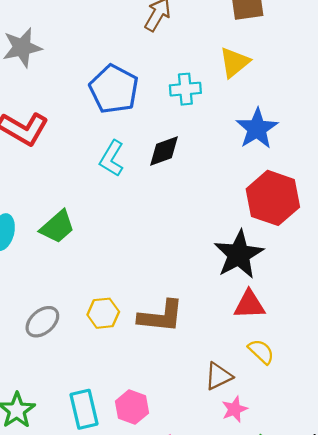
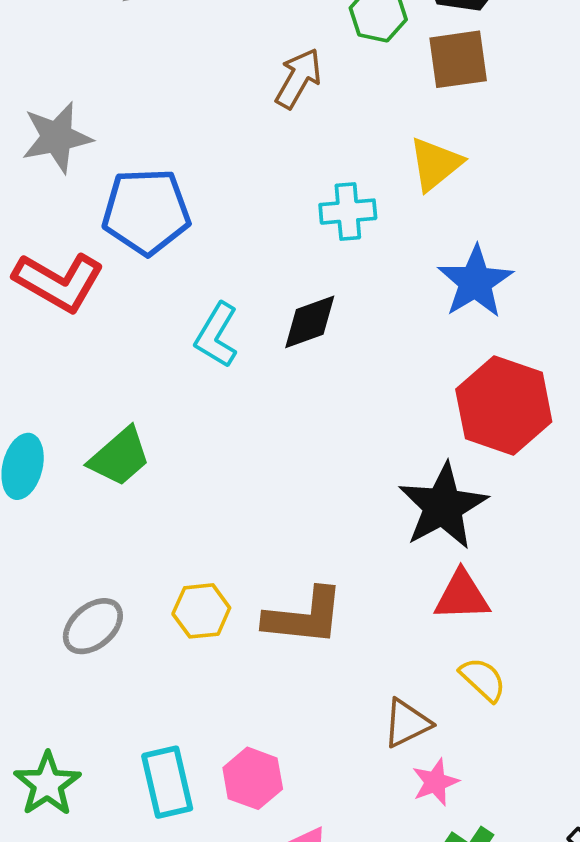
blue pentagon: (114, 89) -> (146, 212), moved, turned -30

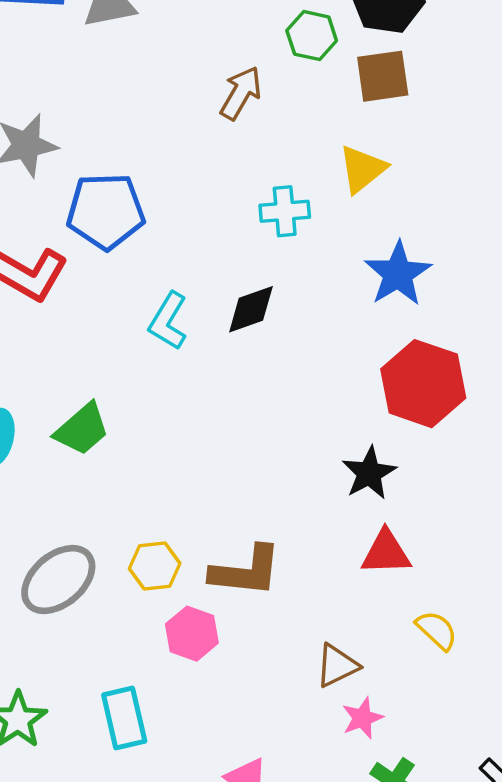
black star: (443, 506) -> (369, 473), size x0.7
gray ellipse: (93, 626) -> (58, 580), size x1.4
yellow semicircle: (483, 679) -> (437, 630), moved
pink hexagon: (253, 778) -> (192, 634), moved

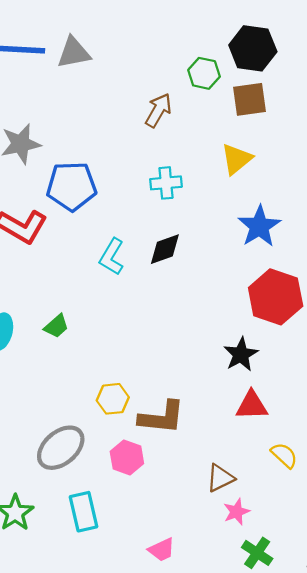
cyan cross: (285, 211) -> (166, 183), moved
green trapezoid: (82, 429) -> (56, 326), size x0.7
yellow hexagon: (155, 566) -> (113, 399), moved
gray ellipse: (58, 580) -> (61, 448), moved

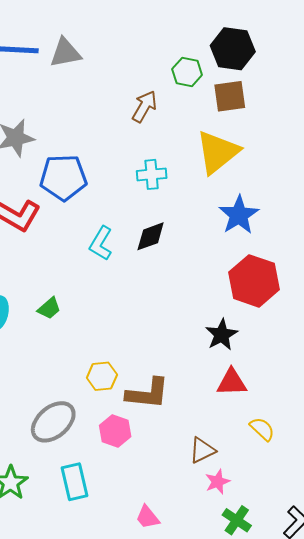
yellow triangle: (237, 159) -> (218, 152), size x1.5
pink trapezoid: (162, 550) -> (148, 517), turned 76

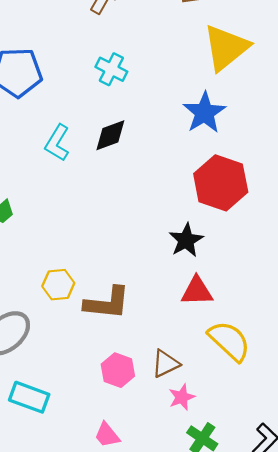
yellow triangle: (218, 152) -> (226, 48), moved
cyan cross: (152, 174) -> (111, 69), turned 32
yellow semicircle: (262, 429) -> (229, 341), size x1.6
pink hexagon: (115, 431) -> (118, 370), moved
cyan rectangle: (75, 482) -> (29, 397), turned -57

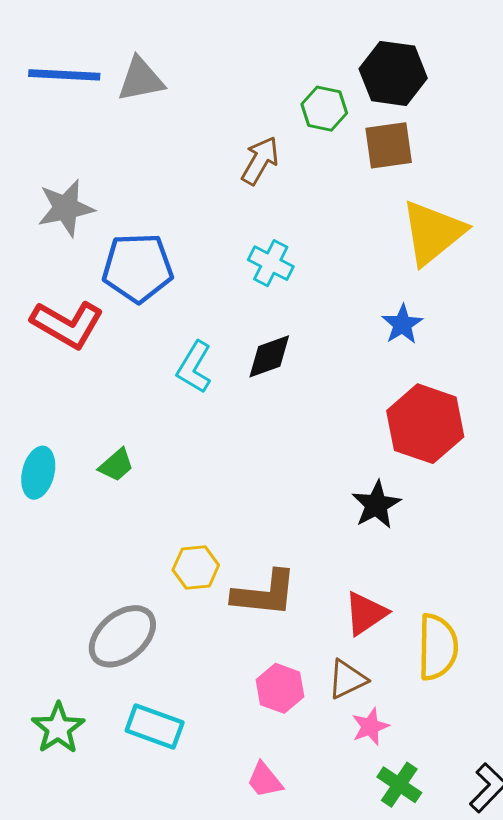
blue star: (204, 113) -> (402, 324), size x0.7
red triangle: (197, 291) -> (366, 613), moved, turned -32
yellow semicircle: (229, 341) -> (437, 647), turned 48

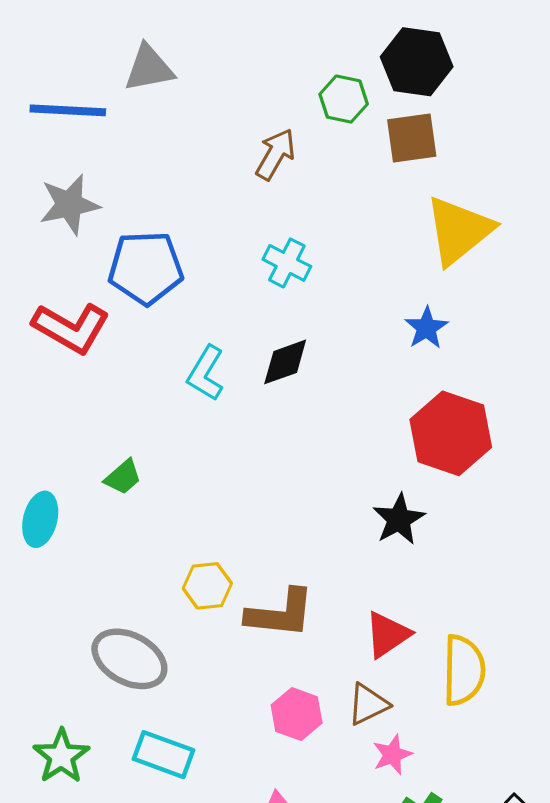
blue line: (64, 75) -> (68, 110), moved
cyan ellipse: (38, 473) -> (40, 519), moved
gray ellipse: (122, 636) -> (129, 659), turned 68

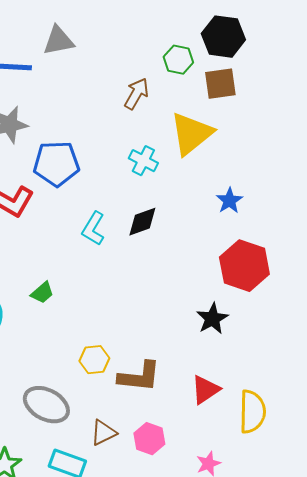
yellow triangle: (459, 230) -> (191, 134), moved
brown triangle: (368, 704) -> (103, 433), moved

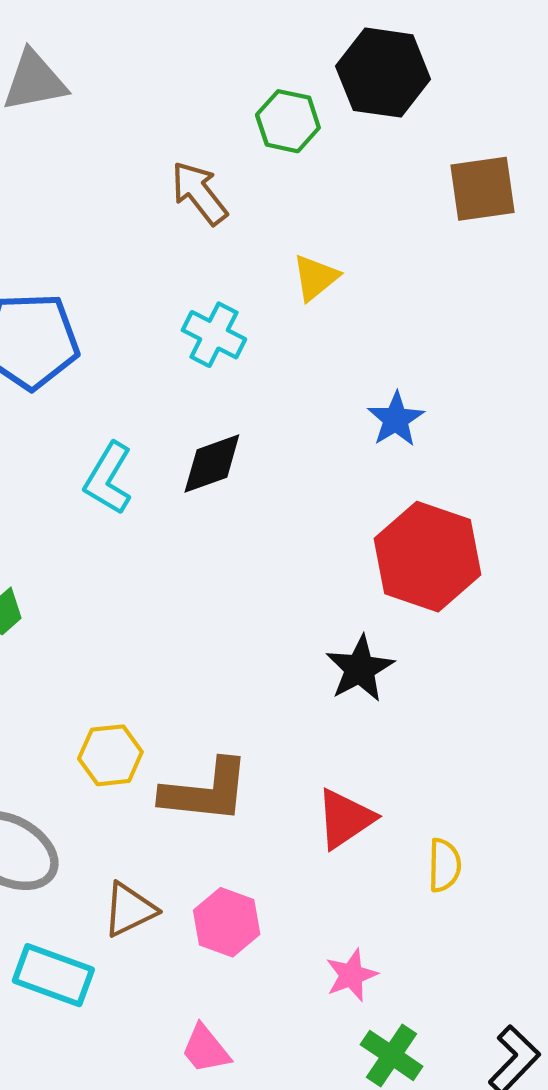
brown square: (220, 84) -> (482, 189), moved
brown arrow: (136, 94) -> (199, 193), turned -68
yellow triangle: (191, 134) -> (315, 278), size x0.5
yellow semicircle: (252, 412) -> (444, 865), size x0.6

